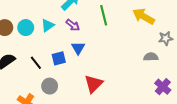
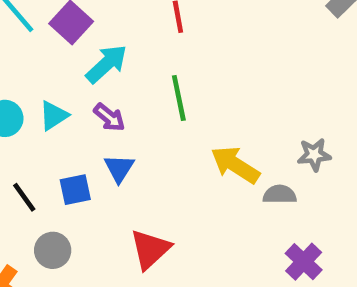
yellow arrow: (144, 16) -> (235, 165), moved

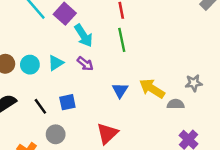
cyan arrow: (106, 64) -> (84, 36), turned 100
green line: (179, 98) -> (122, 40), moved
blue triangle: (119, 168) -> (120, 90), moved

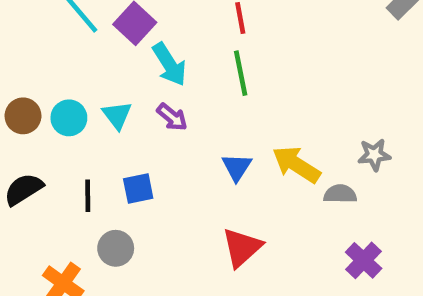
cyan triangle: (56, 63) -> (117, 115), turned -35
black line: (40, 106) -> (88, 196), turned 35
red triangle: (107, 134) -> (242, 247), moved

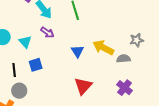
cyan triangle: (117, 115) -> (25, 42), moved
gray circle: (116, 248) -> (19, 91), moved
purple cross: (364, 260) -> (125, 88), moved

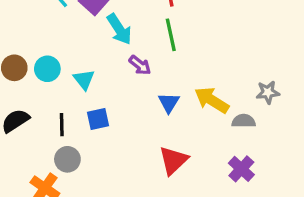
purple arrow: (47, 32) -> (140, 65), moved

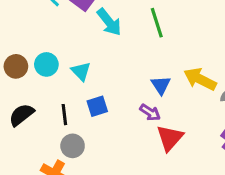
purple arrow: (140, 65) -> (150, 112), moved

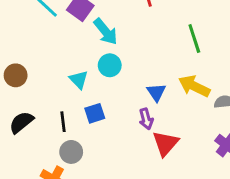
green line: (157, 23) -> (194, 39), moved
cyan circle: (46, 64) -> (110, 65), moved
purple arrow: (150, 112) -> (146, 119), turned 42

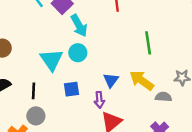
cyan triangle: (79, 80) -> (51, 60), size x1.5
blue square: (95, 113) -> (71, 89), moved

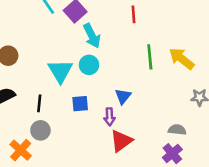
green line: (148, 43) -> (150, 57), moved
yellow arrow: (142, 80) -> (182, 59), moved
gray semicircle: (163, 97) -> (177, 130), moved

